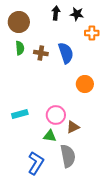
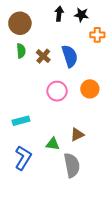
brown cross: (41, 53) -> (43, 56), turned 32
pink circle: (56, 115) -> (57, 91), moved
blue L-shape: (36, 163) -> (23, 158), moved

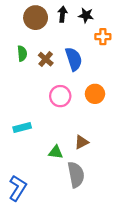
brown circle: (20, 23) -> (36, 18), moved
blue L-shape: (23, 158) -> (18, 188), moved

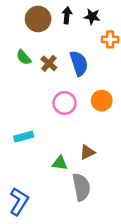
green semicircle: (22, 53) -> (24, 57), turned 144

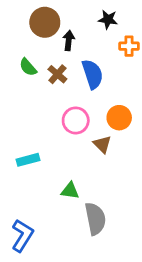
black arrow: (67, 15) -> (69, 41), moved
brown triangle: (87, 152) -> (102, 144), moved, turned -49

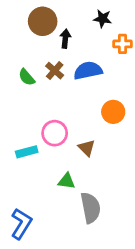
green semicircle: (28, 67) -> (27, 77), moved
blue semicircle: (92, 74) -> (88, 71), turned -84
pink circle: (76, 120) -> (55, 133), moved
brown triangle: (102, 144) -> (87, 148), moved

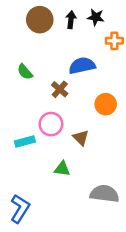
black arrow: (65, 39) -> (71, 20), moved
brown cross: (55, 71) -> (60, 89), moved
gray semicircle: (91, 208) -> (104, 194), moved, turned -72

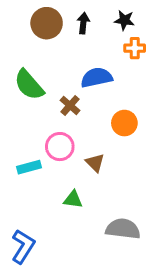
black star: (96, 17) -> (124, 20), moved
green semicircle: (25, 72) -> (29, 85), size x1.6

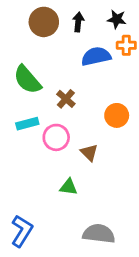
blue semicircle: (97, 78) -> (96, 56), moved
cyan rectangle: (29, 167) -> (27, 124), moved
gray semicircle: (123, 229) -> (99, 234), moved

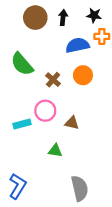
orange circle: (117, 115) -> (83, 75), moved
cyan rectangle: (27, 124) -> (22, 124), moved
brown triangle: (89, 153) -> (72, 123), turned -32
gray semicircle: (99, 234) -> (80, 188), turned 70

